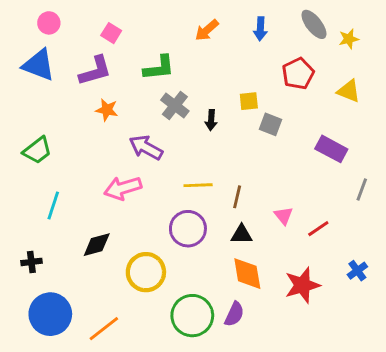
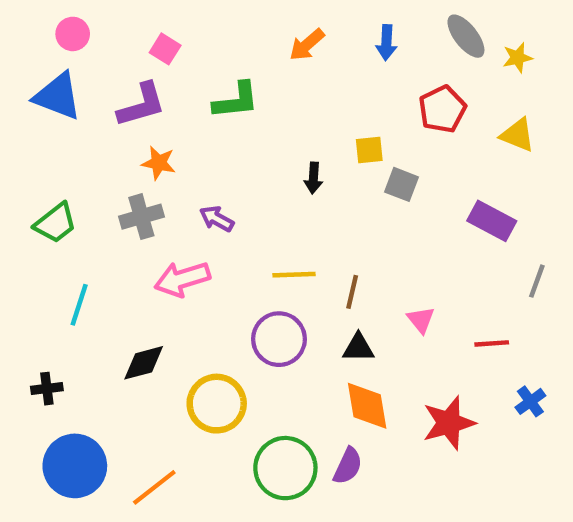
gray cross: (175, 106) -> (141, 217), moved, turned 36
purple arrow: (146, 148) -> (217, 219), size x0.7
red line: (318, 229) -> (492, 343), moved, turned 30

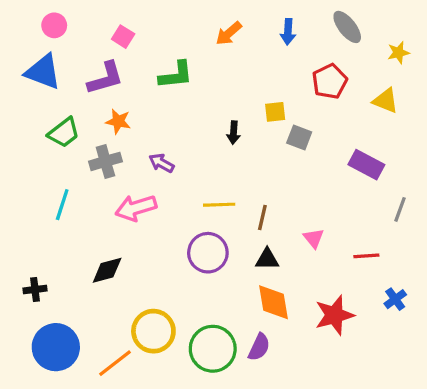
yellow star: (518, 58) -> (398, 53), moved
green trapezoid: (55, 223) -> (64, 133), moved
cyan line: (79, 305) -> (62, 205), moved
yellow circle: (217, 404) -> (153, 331), moved

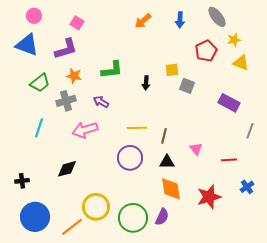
yellow star: (398, 53) -> (234, 40), moved
green L-shape: (176, 75) -> (112, 70), moved

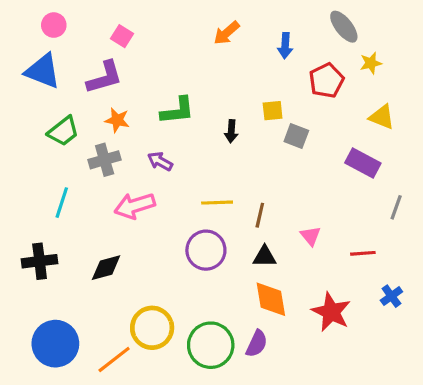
blue arrow: (180, 20) -> (285, 46), moved
yellow triangle: (241, 63) -> (382, 117), moved
black cross: (22, 181) -> (40, 261), moved, size x1.5
red star: (209, 197) -> (331, 312), turned -30

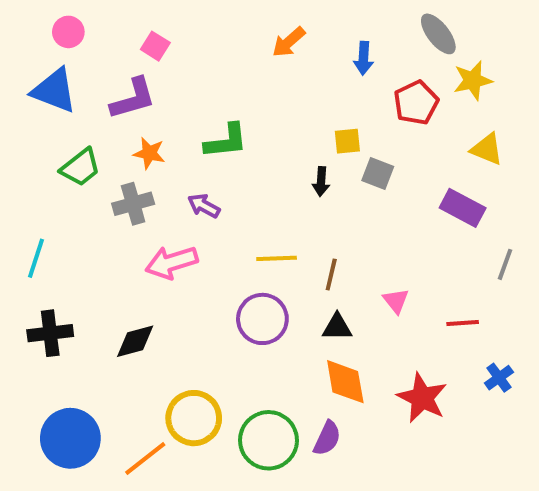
yellow star: (371, 63) -> (473, 80), size x1.4
black arrow: (231, 131) -> (321, 182), moved
cyan line: (62, 203) -> (36, 258), moved

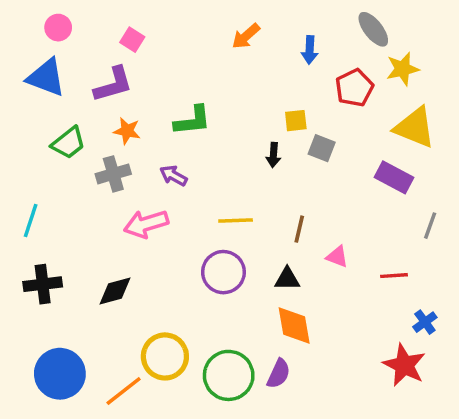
yellow triangle: (487, 149) -> (415, 127), size x1.5
brown line: (331, 275) -> (299, 229), moved
pink triangle: (396, 301) -> (337, 257), turned -30
red star: (422, 398) -> (404, 365), moved

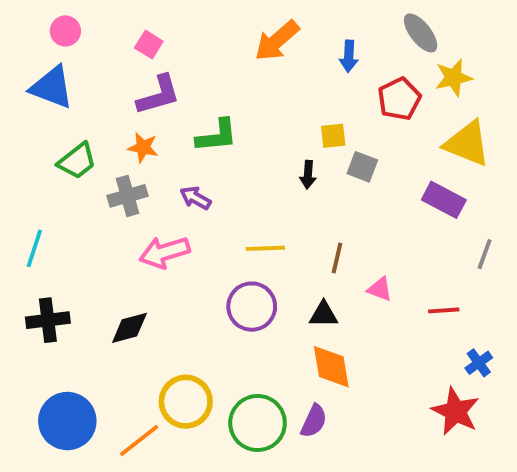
orange arrow: (246, 36) -> (277, 41), size x1.4
purple L-shape: (113, 84) -> (159, 95), moved

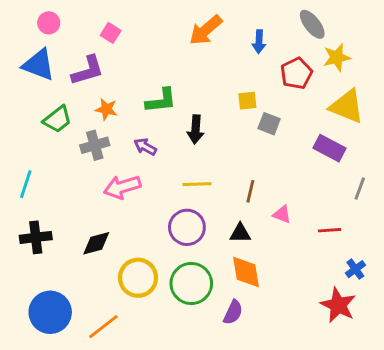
purple L-shape: (159, 95) -> (88, 70), moved
black arrow: (308, 175) -> (196, 129), moved, size x1.4
yellow circle: (186, 402) -> (138, 278), moved
green circle: (258, 423) -> (191, 283), moved

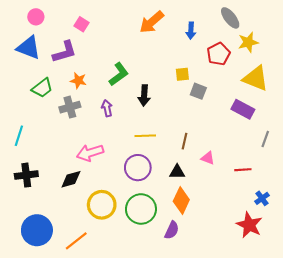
green L-shape: (161, 101) -> (119, 74), turned -30
purple arrow: (145, 147) -> (107, 108), turned 49
pink arrow: (122, 187) -> (90, 153), moved
orange diamond: (246, 272) -> (181, 200), turned 35

